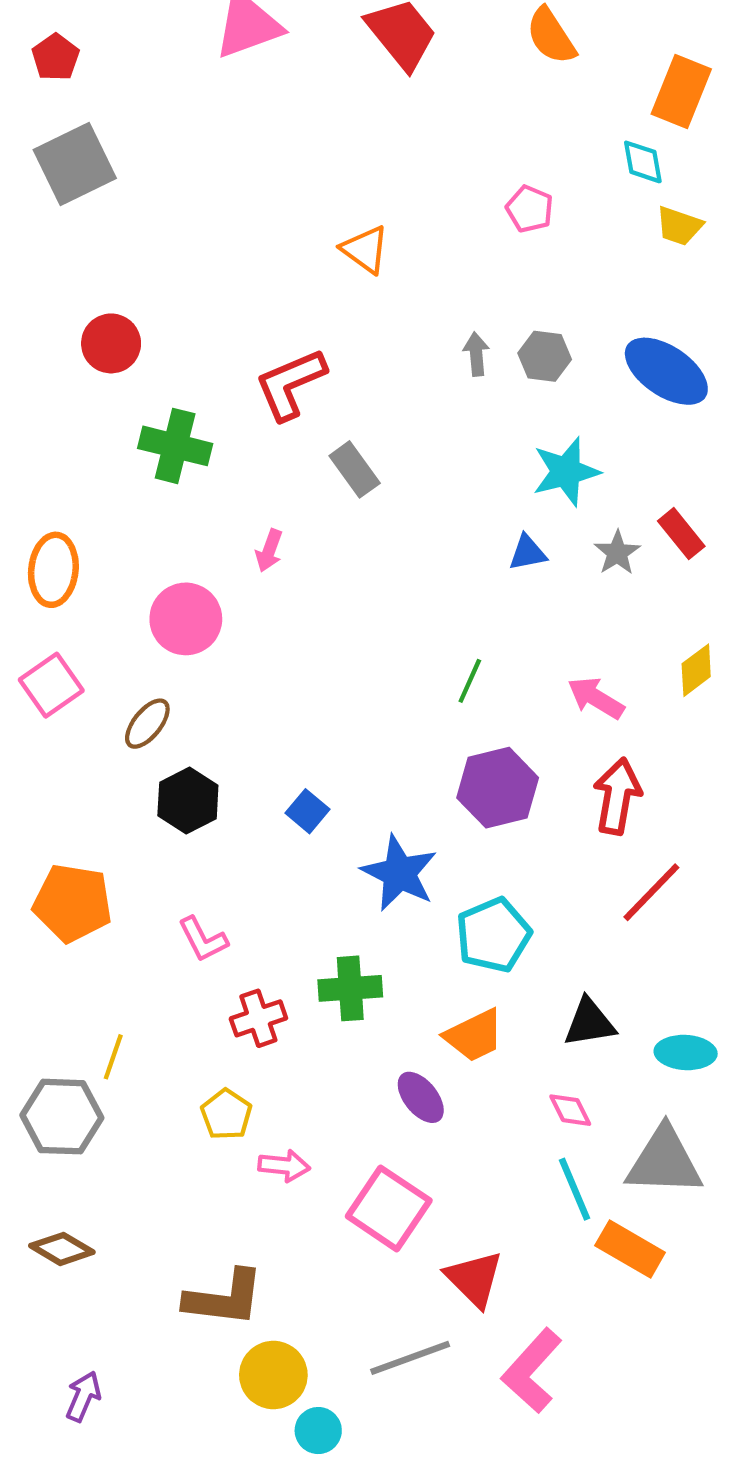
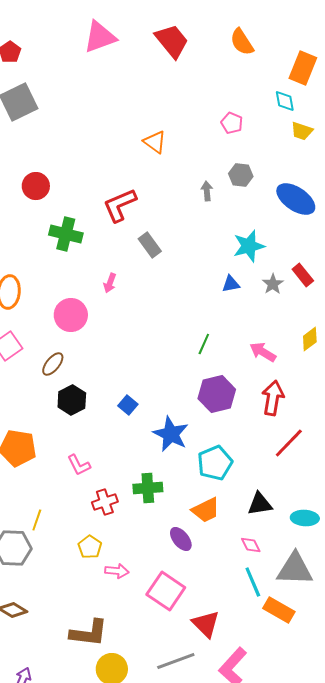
gray hexagon: (545, 356) -> (241, 175), moved

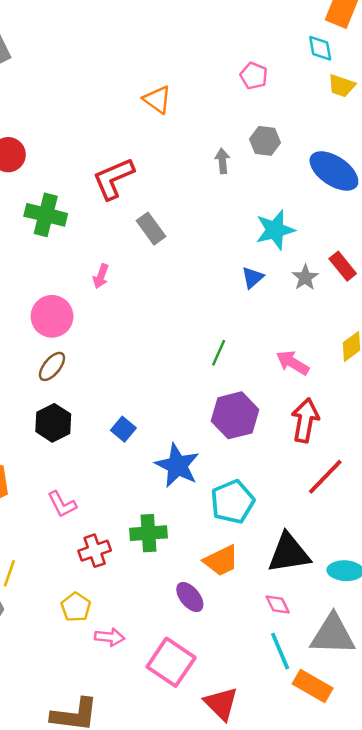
blue triangle: (231, 284) -> (253, 277), turned -30
brown ellipse: (53, 364) -> (52, 366), moved
black triangle: (260, 504) -> (289, 553), size x1.4

